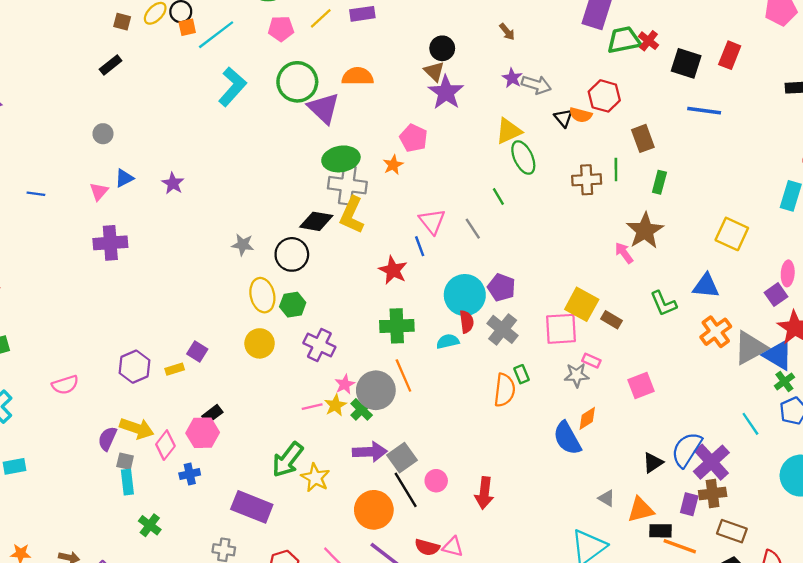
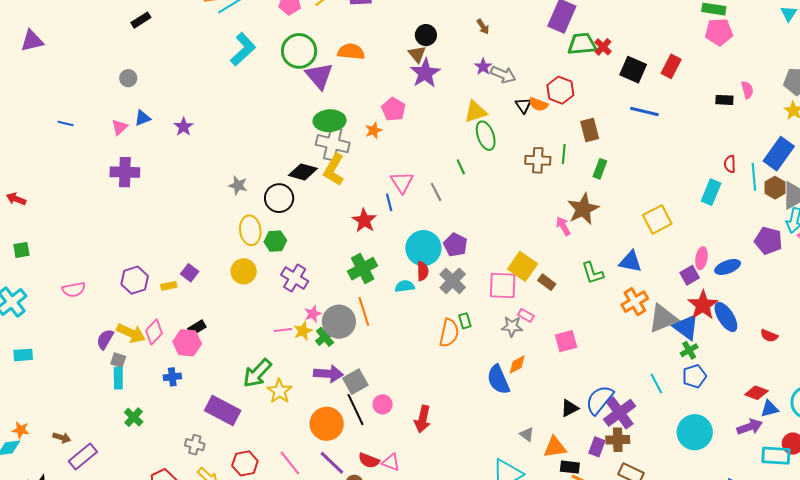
yellow square: (732, 234) -> (657, 219), turned 32
green cross: (397, 326) -> (363, 269), turned -32
pink diamond: (165, 445) -> (154, 332), moved

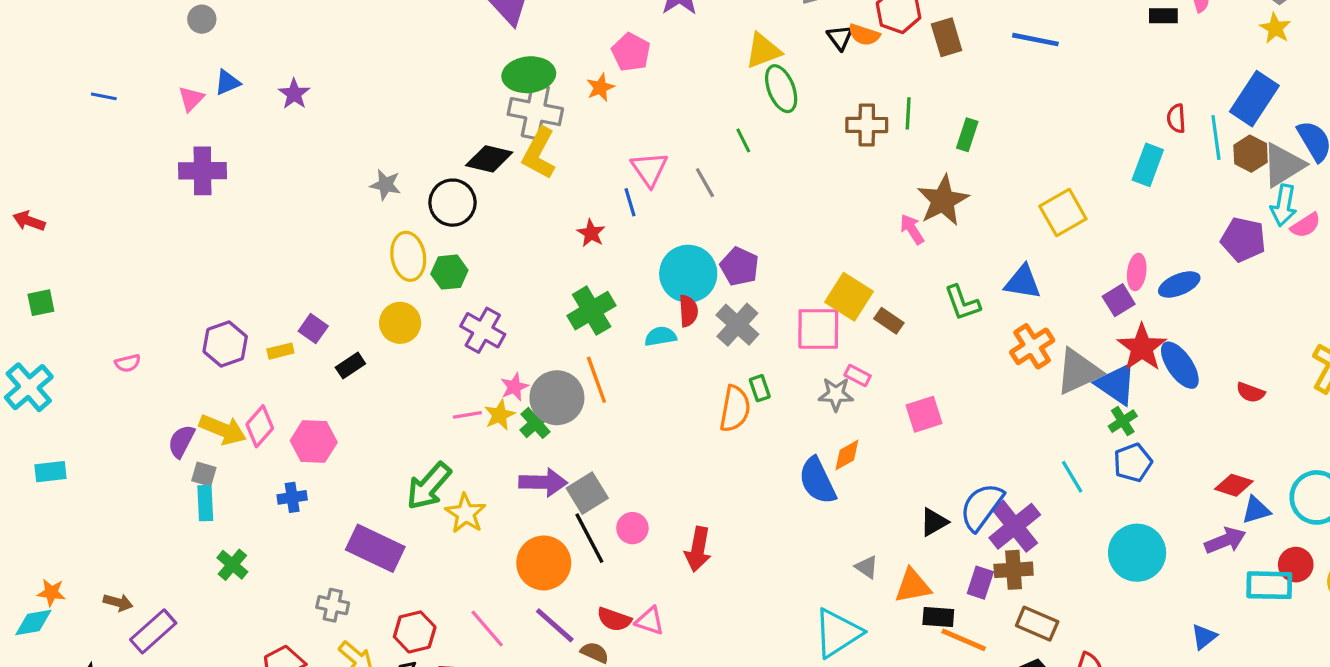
brown rectangle: (590, 130) -> (947, 37), moved
red star: (364, 220) -> (591, 233), size x0.7
pink semicircle: (74, 290) -> (128, 363), size x0.7
black rectangle: (197, 328) -> (350, 366), moved

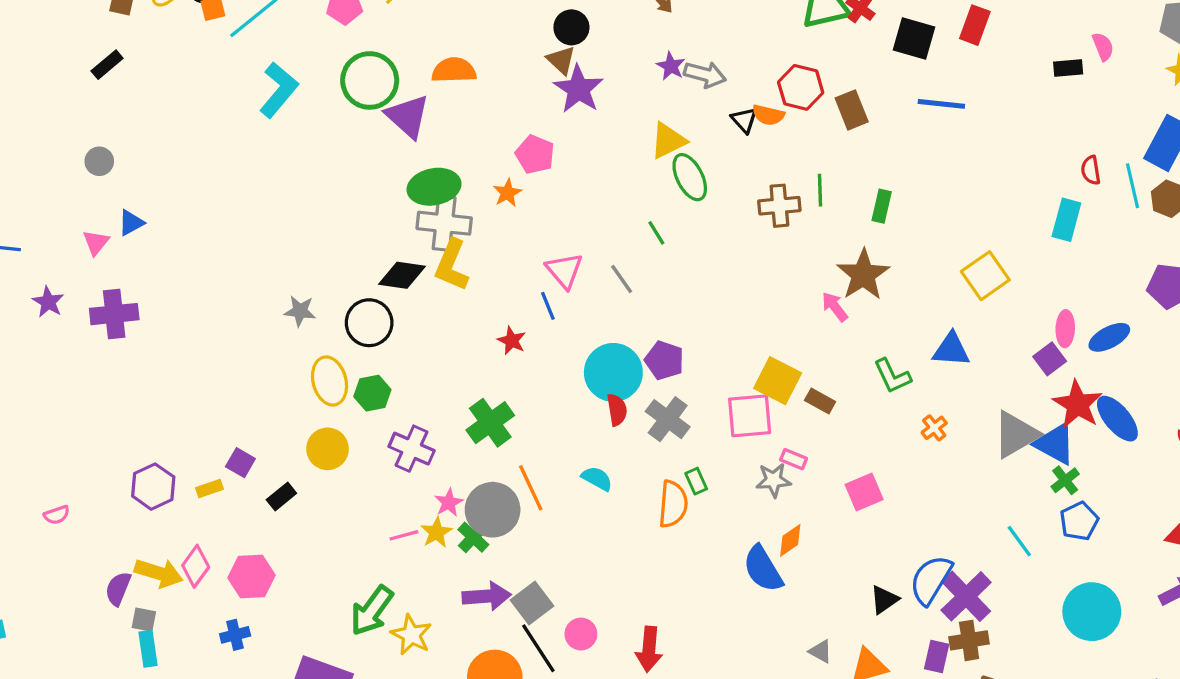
purple star: (294, 94) -> (48, 302), moved
green cross: (592, 311) -> (490, 423), moved
cyan semicircle: (661, 336) -> (597, 479), moved, turned 44
orange cross: (1032, 346) -> (934, 428), moved, size x0.6

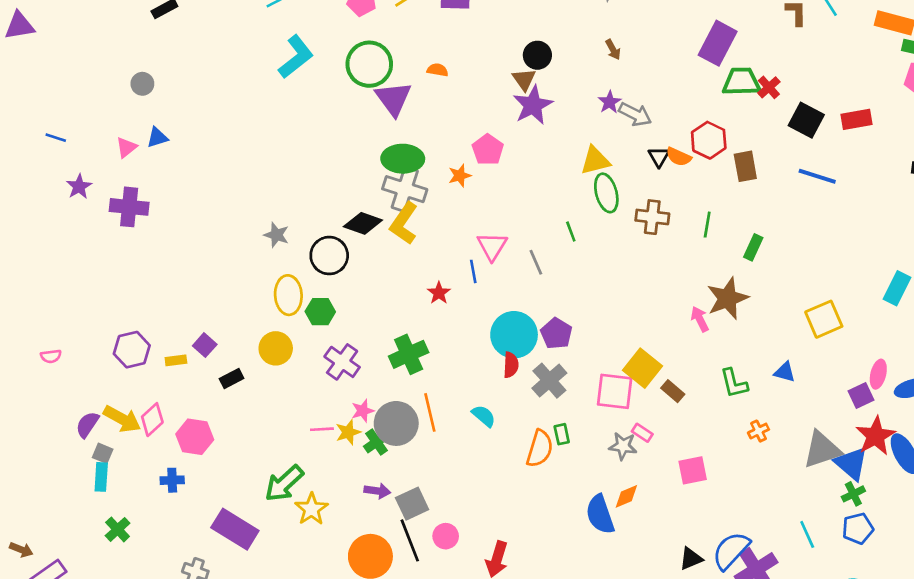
red rectangle: (975, 25) -> (856, 119), turned 48
orange semicircle: (454, 70) -> (438, 70), size x0.6
brown cross: (779, 206) -> (652, 217), moved
blue triangle: (951, 350) -> (785, 372), size x0.7
purple arrow: (487, 596) -> (377, 491), size x0.7

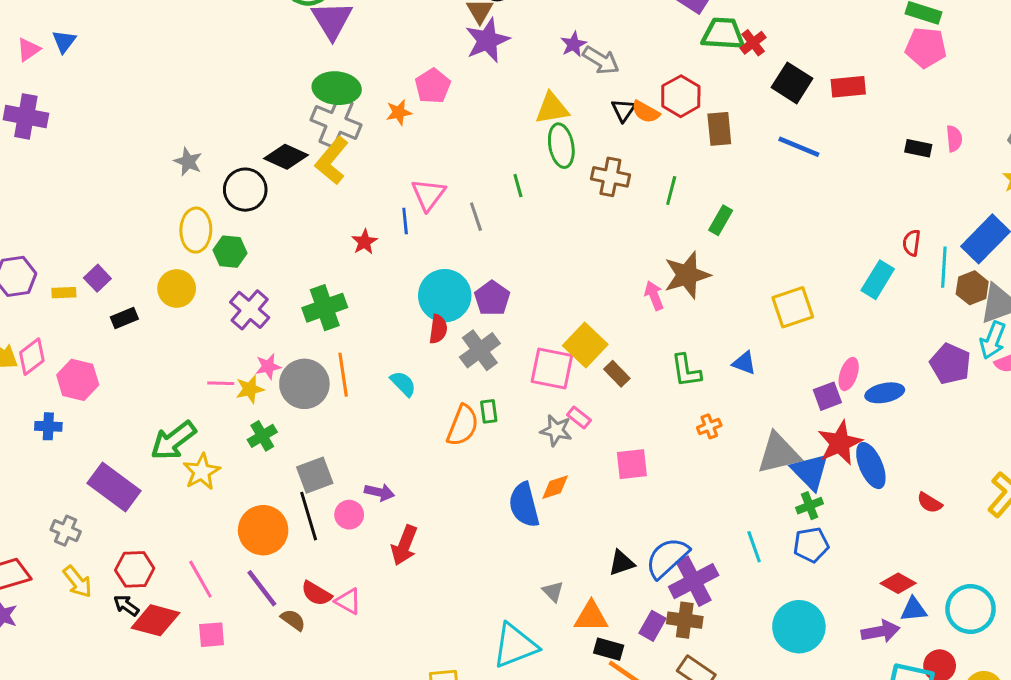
blue triangle: (157, 138) -> (64, 41), turned -40
green cross: (377, 442) -> (262, 436), moved
purple arrow: (377, 491) -> (379, 492), moved

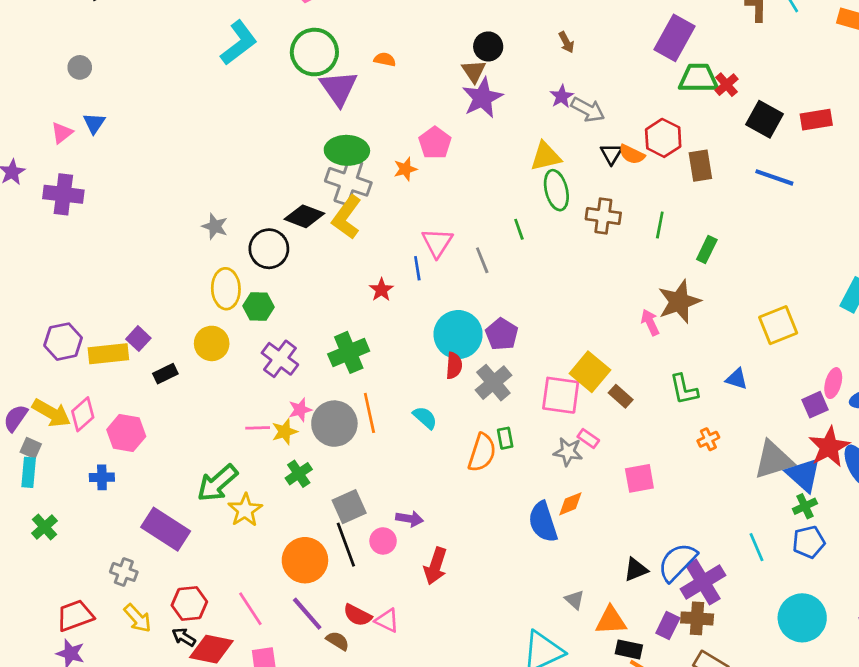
yellow rectangle: (64, 293) -> (108, 354), size x1.8

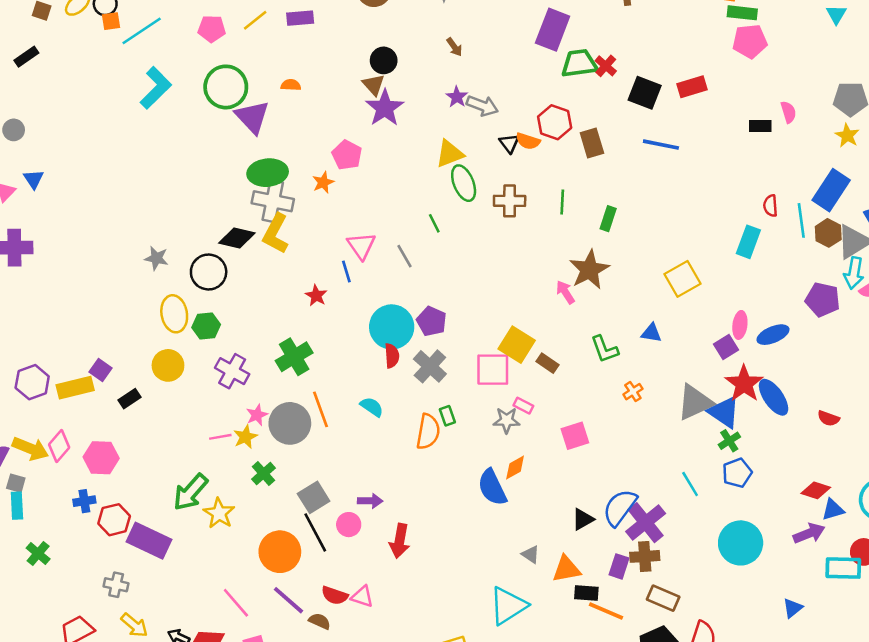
red hexagon: (189, 604) -> (114, 520), moved

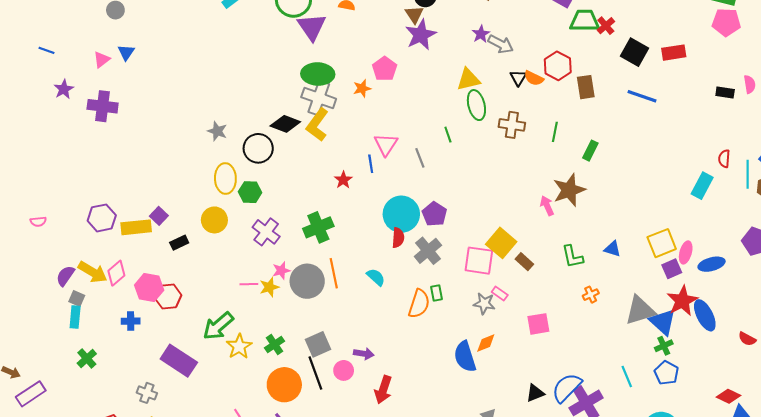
yellow square: (683, 279) -> (662, 243), moved
blue pentagon: (737, 473) -> (666, 373), turned -30
green cross: (263, 474) -> (274, 344), moved
red hexagon: (114, 520) -> (168, 296), moved

